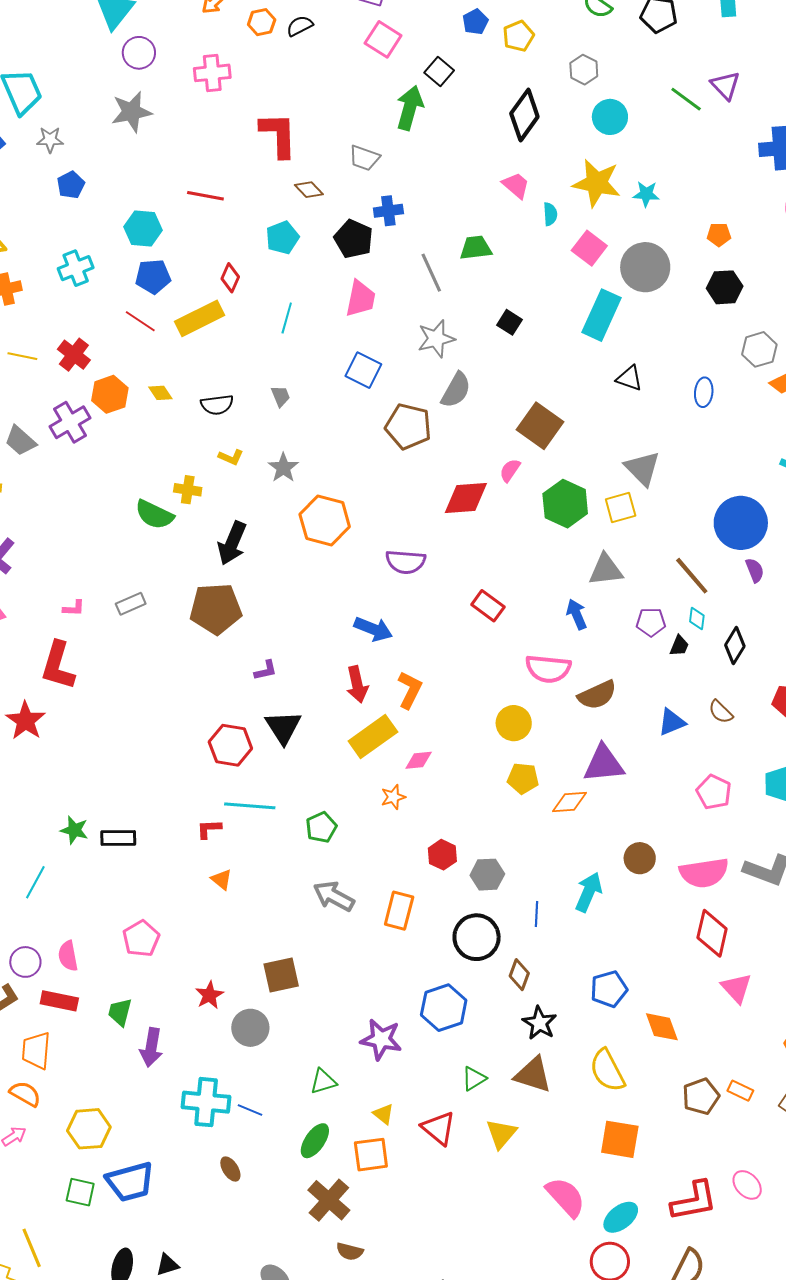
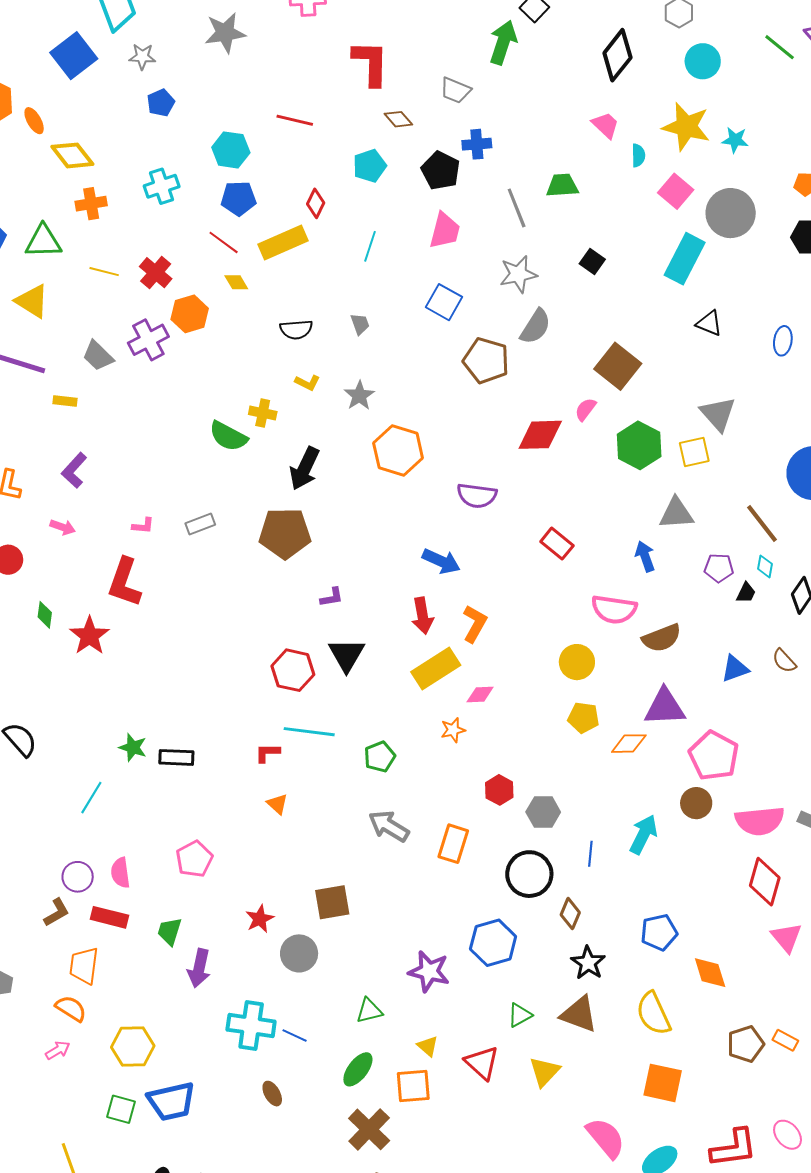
yellow diamond: (160, 393) -> (236, 282), moved
pink pentagon: (714, 792) -> (714, 756), moved, size x1.4

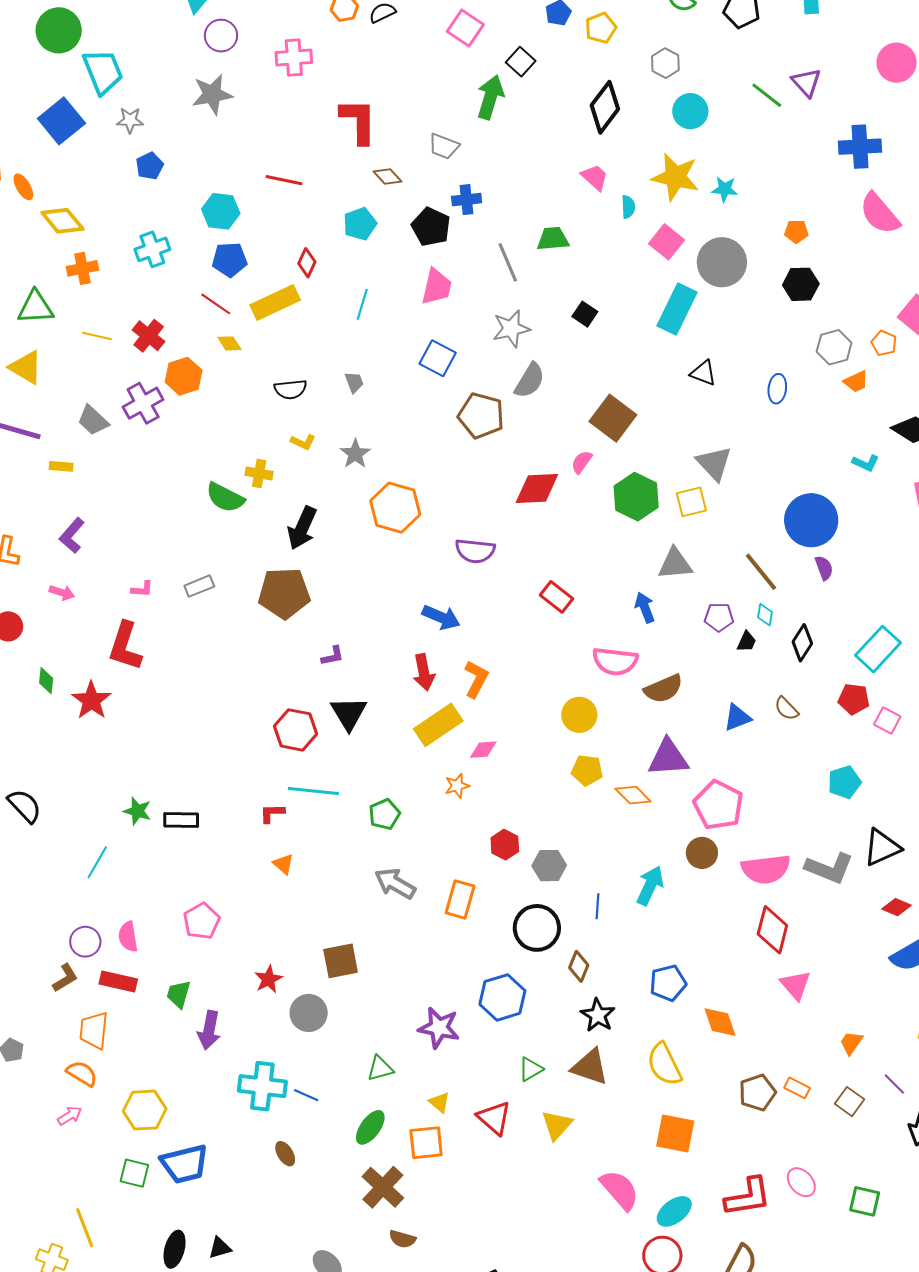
orange diamond: (629, 744) -> (633, 795), turned 48

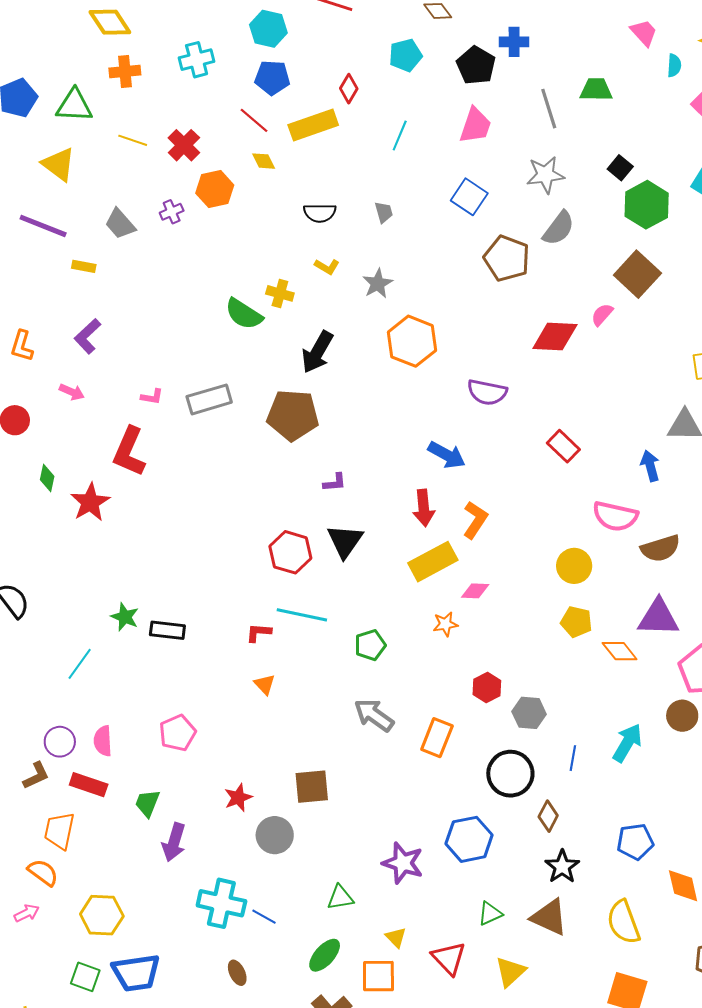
purple cross: (143, 403) -> (172, 212), size x0.6
green hexagon: (636, 497) -> (647, 205), moved
gray rectangle: (199, 586) -> (209, 399), size x1.5

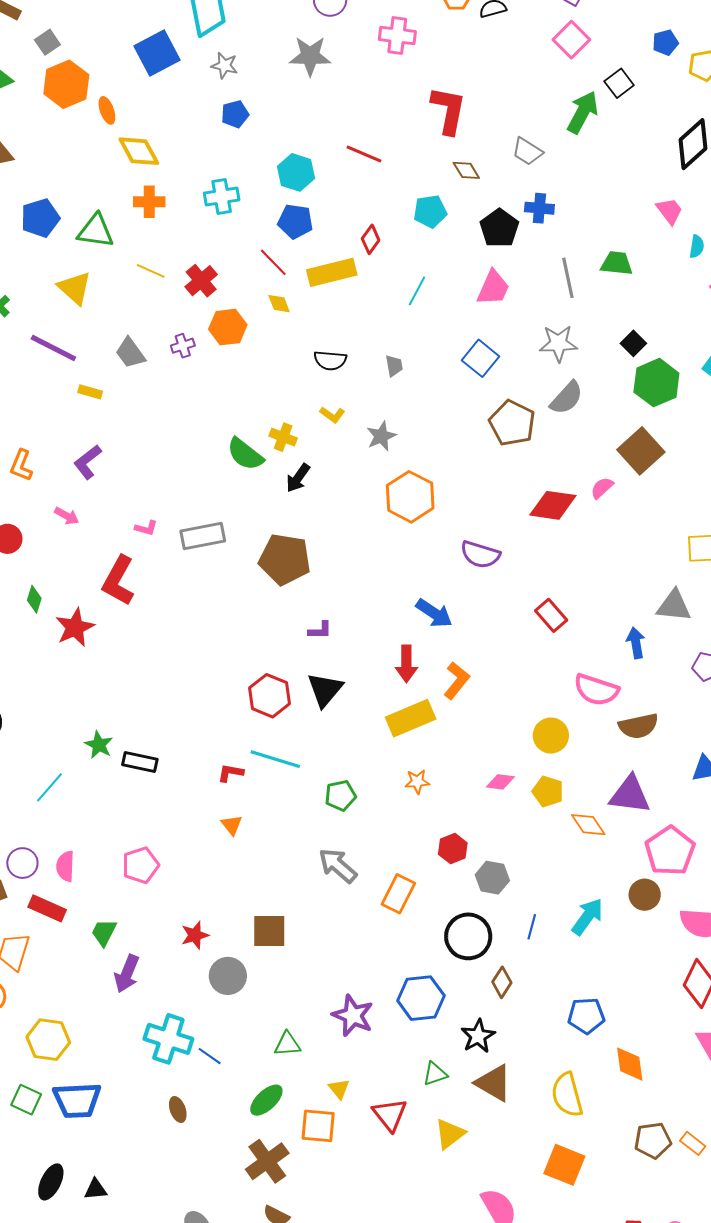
black arrow: (317, 352) -> (298, 478), moved, size x0.7
pink diamond: (475, 591) -> (500, 782), moved
black star: (562, 867) -> (478, 1036), moved

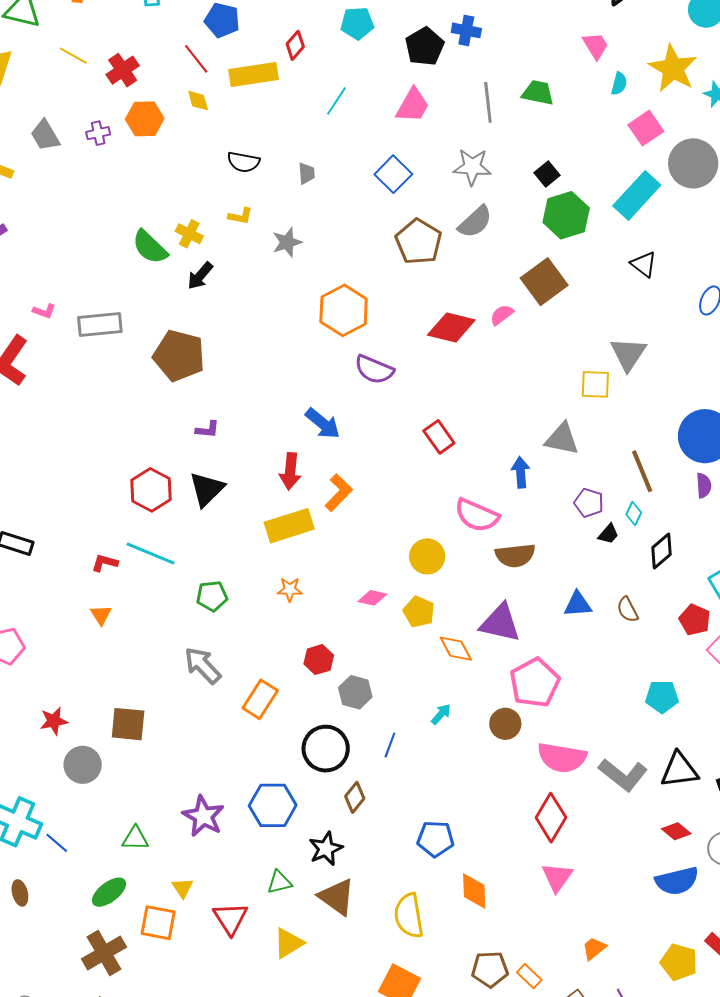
yellow L-shape: (332, 415) -> (240, 216), turned -30
orange hexagon: (410, 497) -> (344, 310), moved
cyan arrow: (587, 917) -> (441, 714), moved, size x0.6

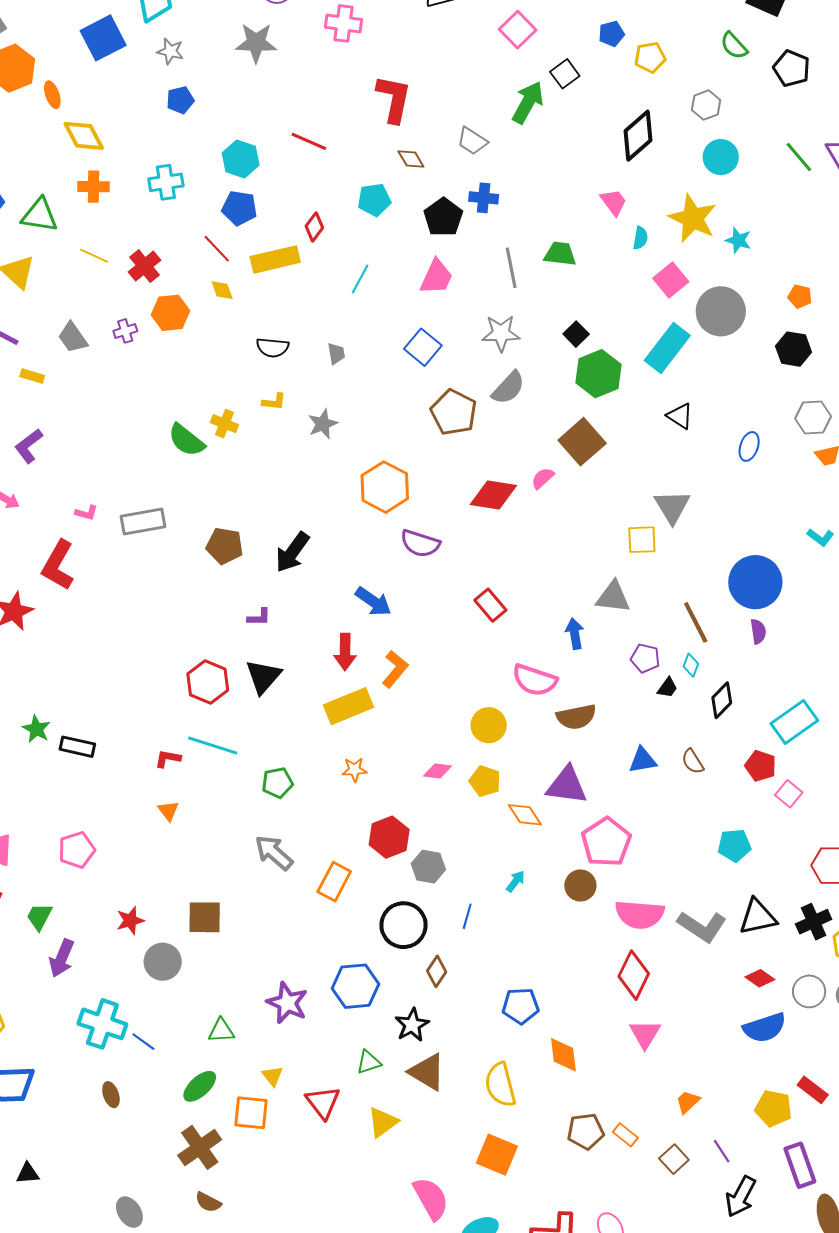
black arrow: (200, 276) -> (292, 552), moved, size x1.4
brown pentagon: (179, 356) -> (225, 546), size x0.7
red hexagon: (319, 660) -> (389, 837), size x1.4

